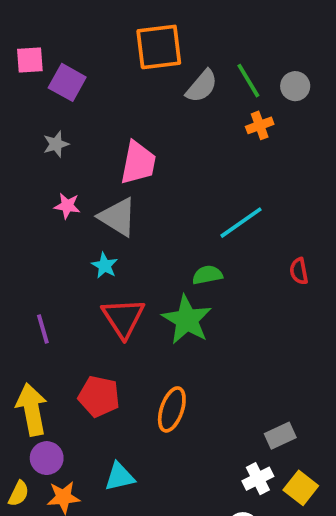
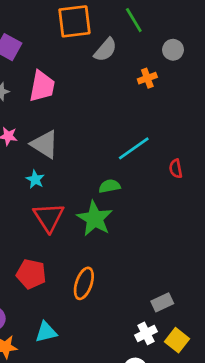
green line: (248, 81) -> (134, 20), moved
pink trapezoid: (138, 163) -> (42, 86), moved
red semicircle: (299, 271) -> (176, 169), moved

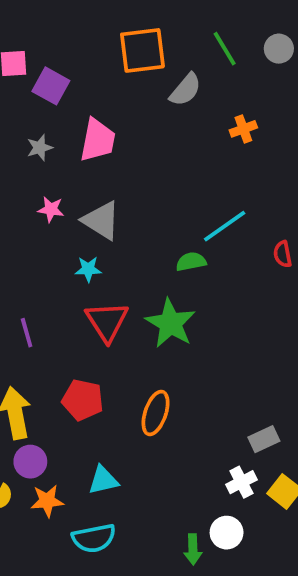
gray circle: (173, 50) -> (279, 49), moved
cyan star: (35, 179) -> (88, 269), turned -30
green semicircle: (110, 186) -> (191, 262), moved

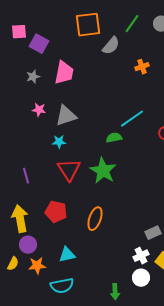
green line: (225, 49) -> (132, 24), turned 66
gray triangle: (101, 221) -> (66, 116), turned -50
white circle: (227, 533) -> (141, 278), moved

